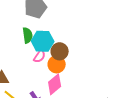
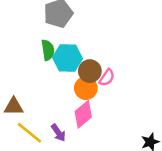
pink semicircle: (40, 56) -> (107, 78), moved

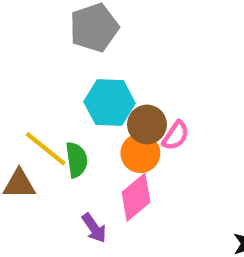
green semicircle: (48, 50) -> (76, 160), moved
yellow line: (29, 133) -> (46, 149), moved

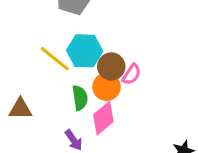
yellow line: (46, 149) -> (55, 59), moved
green semicircle: (76, 160) -> (80, 98), moved

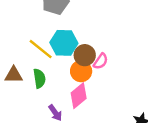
green semicircle: (80, 98) -> (39, 78), moved
brown triangle: (20, 109) -> (14, 75), moved

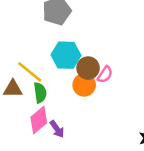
yellow line: (41, 49) -> (30, 72), moved
pink diamond: (79, 96) -> (39, 120), moved

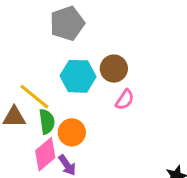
brown circle: (88, 68) -> (114, 69), moved
orange circle: (84, 85) -> (72, 132), moved

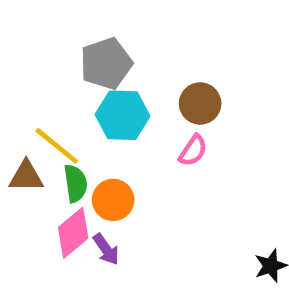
gray pentagon: (67, 23) -> (106, 64), moved
brown circle: (114, 69) -> (200, 103), moved

